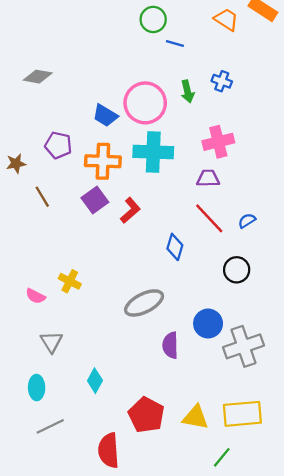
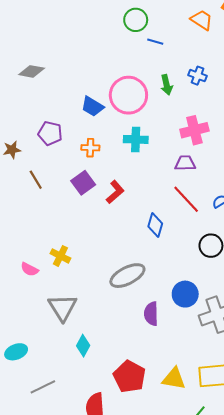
cyan cross: (153, 152) -> (136, 139), size x0.7
orange cross: (103, 161) -> (90, 148), size x0.6
gray triangle: (51, 342) -> (62, 307), moved, size x1.4
cyan ellipse: (37, 388) -> (16, 352), moved, turned 70

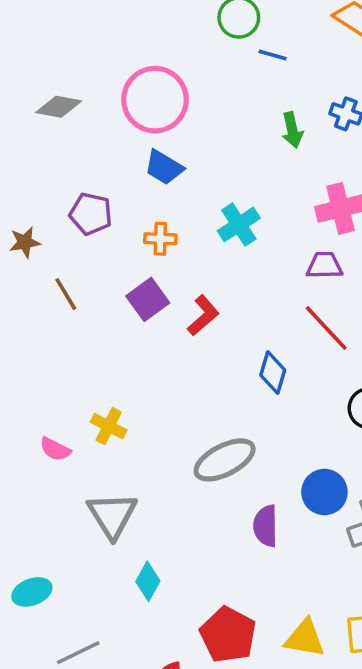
pink circle: (128, 95) -> (155, 100), moved
cyan cross: (136, 139) -> (239, 224), turned -35

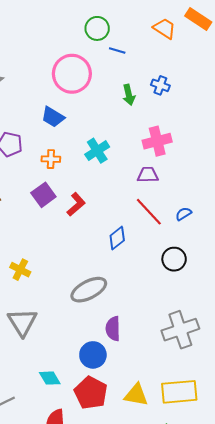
pink circle: (155, 100) -> (72, 74), moved
blue diamond: (273, 373) -> (117, 238), turned 35
blue circle: (324, 492) -> (93, 355), moved
cyan diamond: (148, 581) -> (50, 378), moved, turned -60

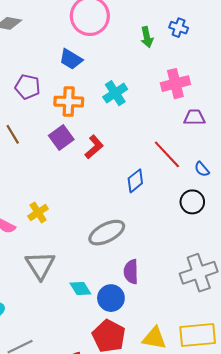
orange cross: (51, 159) -> (69, 102), size x1.5
purple trapezoid: (148, 175) -> (194, 117), moved
blue semicircle: (184, 214) -> (202, 169), moved, turned -98
yellow cross: (20, 270) -> (38, 212), turned 30
cyan diamond: (50, 378) -> (80, 289), moved

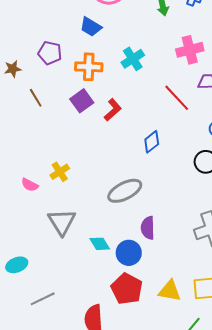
red line: (167, 154) -> (177, 98), moved

